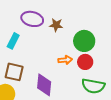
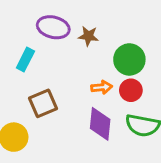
brown square: (14, 72) -> (43, 103), moved, turned -36
purple diamond: (44, 85) -> (100, 124), moved

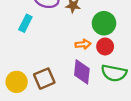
brown square: (43, 103) -> (44, 79), moved

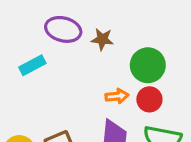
cyan rectangle: (25, 23) -> (32, 65), turned 35

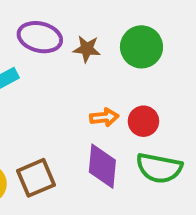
green circle: (148, 65) -> (141, 47), moved

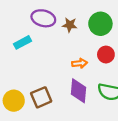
red circle: (143, 121) -> (106, 55), moved

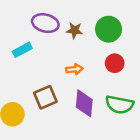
orange arrow: (80, 63) -> (75, 69), moved
brown square: (41, 97) -> (45, 97), moved

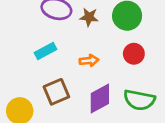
cyan rectangle: (22, 50) -> (46, 51), moved
purple diamond: (84, 103) -> (100, 99), turned 56

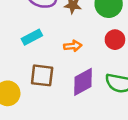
brown square: (56, 92) -> (42, 75), turned 30

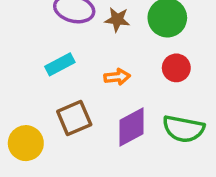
brown square: (42, 75) -> (74, 118), turned -30

